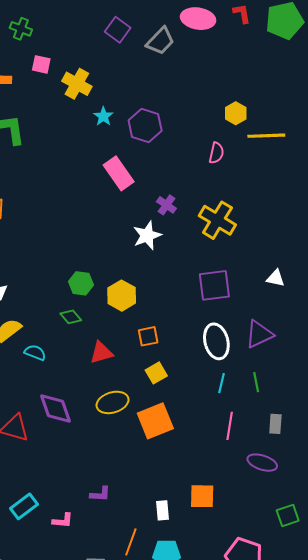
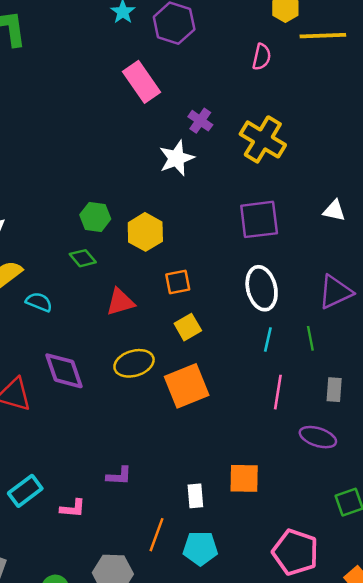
purple triangle: (259, 334) -> (335, 292), moved

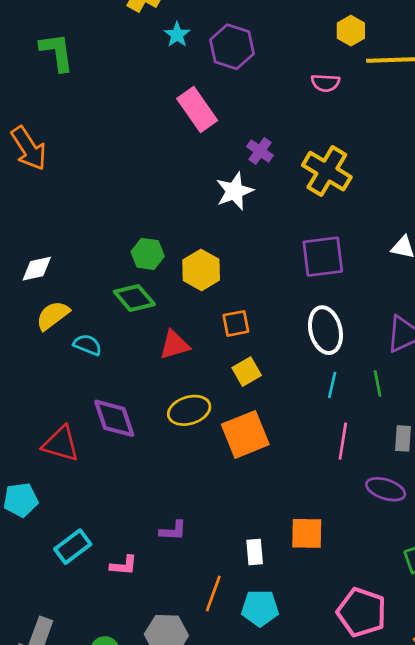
pink semicircle: (262, 57) -> (325, 83), turned 80
green diamond: (83, 258) -> (134, 298), size x1.4

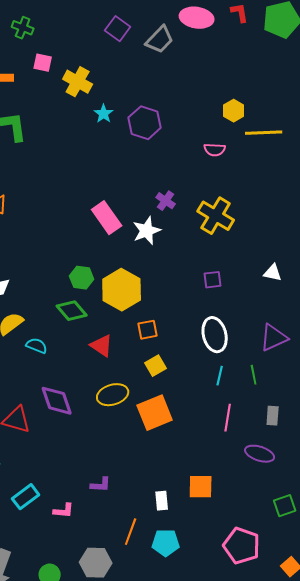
pink rectangle: (197, 110) -> (107, 218), moved
purple square: (323, 257) -> (213, 280), size x0.6
yellow hexagon: (201, 270) -> (122, 290), size x1.4
red triangle: (174, 345) -> (102, 346), turned 50

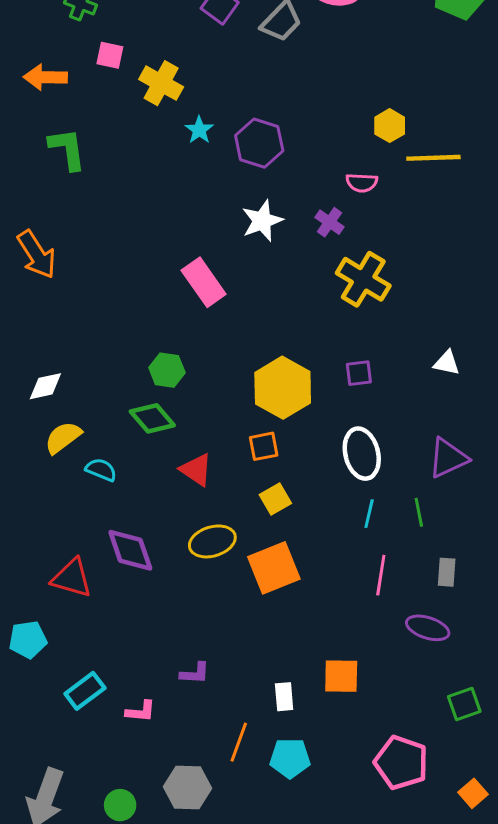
purple cross: (166, 201) -> (330, 222), moved
white star: (147, 231) -> (262, 221), moved
yellow hexagon: (122, 290) -> (283, 388), moved

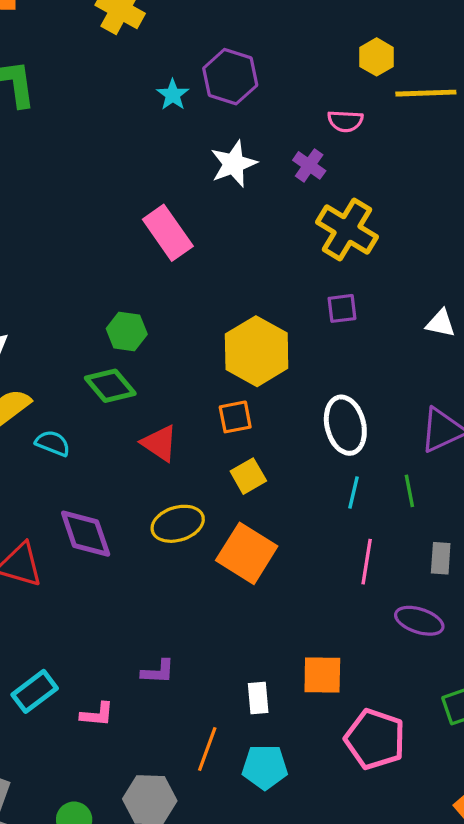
cyan star: (199, 130) -> (173, 95), moved
purple square: (359, 373) -> (342, 308), moved
orange square: (274, 568) -> (247, 553), turned -36
pink pentagon: (401, 763) -> (375, 739), moved

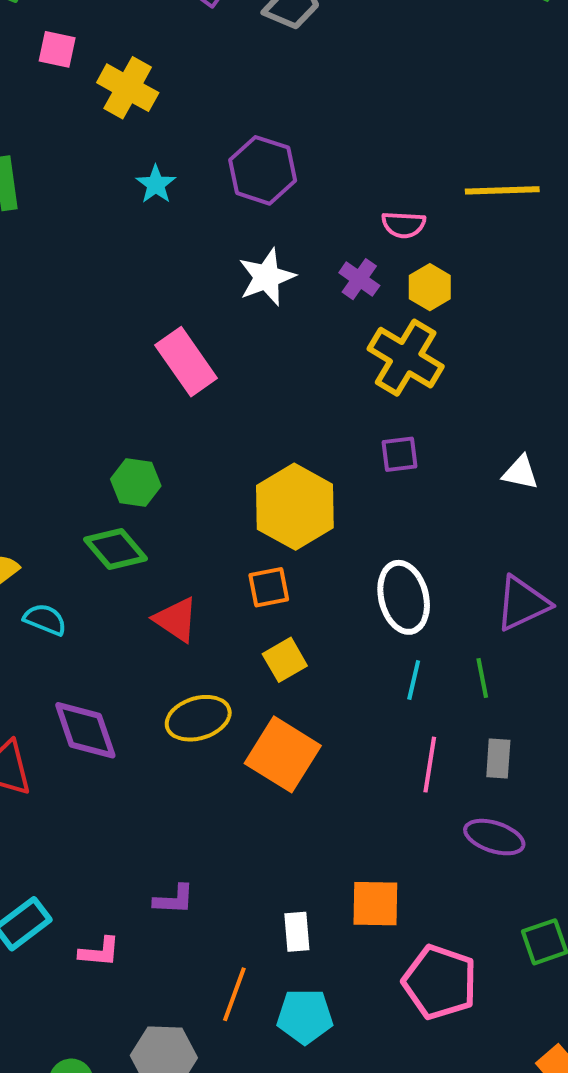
yellow hexagon: (377, 57) -> (430, 287), moved
cyan star: (173, 95) -> (156, 184), moved
gray rectangle: (441, 558) -> (498, 758), moved

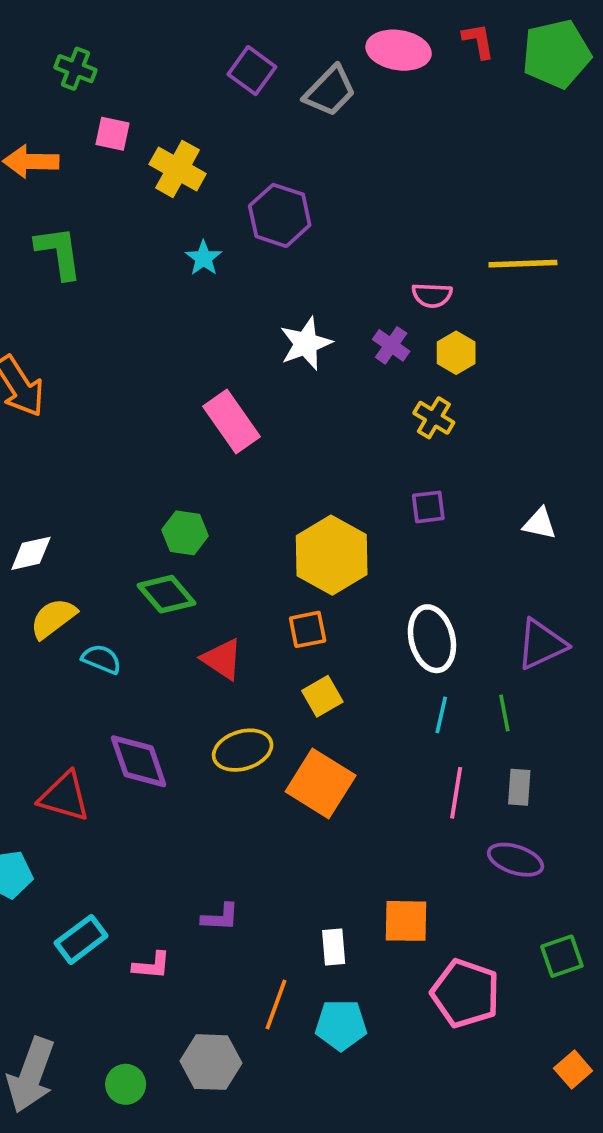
purple hexagon: (263, 170) -> (280, 215), moved
yellow cross: (406, 358) -> (434, 418), size x0.6

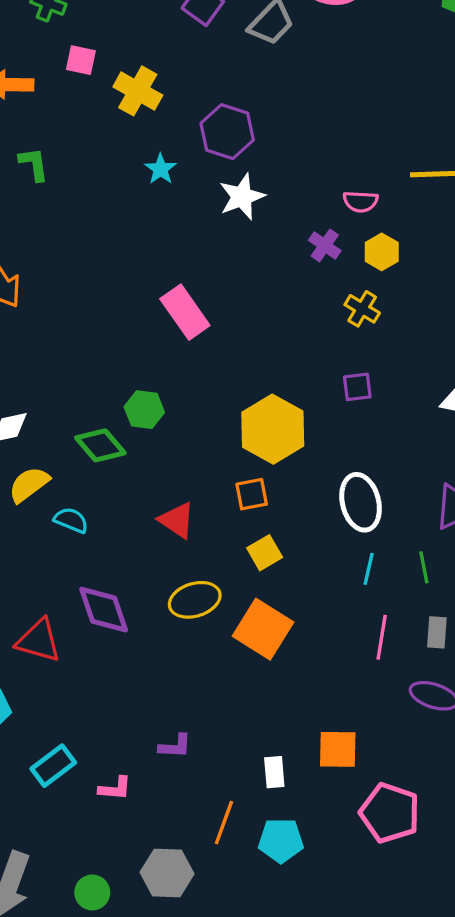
green L-shape: (59, 253) -> (34, 164), size x0.7
white star: (306, 343) -> (242, 197), moved
green diamond: (166, 594) -> (100, 445), moved

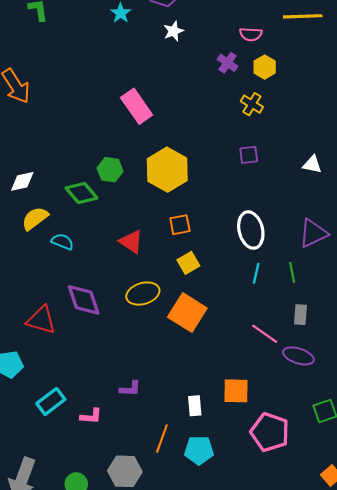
white star: (242, 197) -> (174, 31), size x0.7
yellow hexagon: (273, 429) -> (167, 170), moved
pink line: (382, 637) -> (265, 334), moved, turned -64

